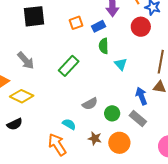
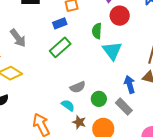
blue rectangle: (98, 26) -> (60, 23), moved
red circle: (141, 27) -> (120, 16), moved
cyan triangle: (121, 64) -> (112, 51), size x1.5
cyan semicircle: (69, 124) -> (68, 105), moved

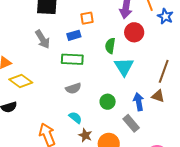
gray arrow: (18, 38) -> (43, 39), moved
green rectangle: (60, 47) -> (72, 59), turned 40
gray semicircle: (78, 87) -> (73, 88), moved
green circle: (99, 99) -> (108, 102), moved

